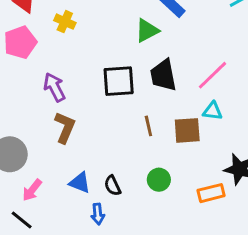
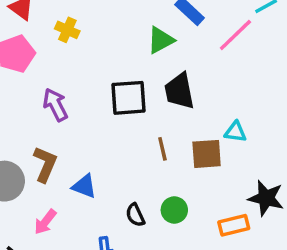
pink line: (213, 75) -> (235, 35), moved
brown L-shape: (65, 127) -> (45, 164), moved
blue triangle: (80, 183) -> (84, 186), moved
black semicircle: (113, 186) -> (135, 215), moved
pink arrow: (32, 190) -> (45, 222), moved

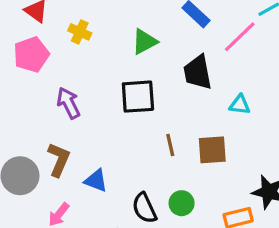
green triangle: (161, 40) -> (144, 42), moved
black trapezoid: (179, 91) -> (198, 72), moved
cyan triangle: (235, 132) -> (240, 105), moved
black semicircle: (135, 215) -> (144, 208), size x1.4

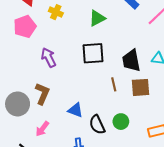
black trapezoid: (198, 72) -> (131, 61), moved
blue triangle: (96, 181) -> (75, 110), moved

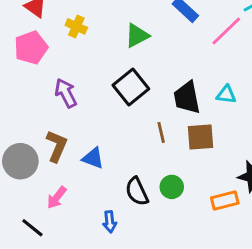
black square: (93, 53) -> (131, 87), turned -35
blue triangle: (75, 110) -> (93, 158), moved

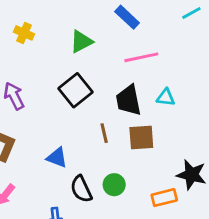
pink line: (226, 31) -> (141, 57), moved, turned 32
blue triangle: (93, 158) -> (57, 157), moved

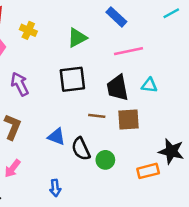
black square: (76, 90) -> (72, 79), turned 32
brown line: (104, 133) -> (97, 116), turned -70
black semicircle: (81, 189) -> (81, 149), moved

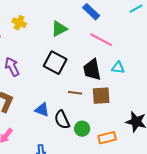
pink line: (129, 51) -> (101, 40), turned 40
black square: (72, 79) -> (55, 63), turned 35
orange rectangle: (148, 171) -> (107, 138), moved

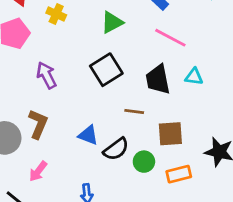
black square: (55, 63) -> (106, 70), turned 30
brown square: (101, 96) -> (170, 134), moved
black semicircle: (62, 120) -> (116, 149), turned -102

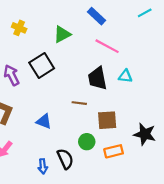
black square: (106, 70) -> (42, 65), moved
black semicircle: (116, 149) -> (65, 159), moved, turned -78

